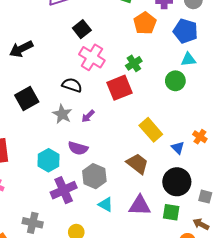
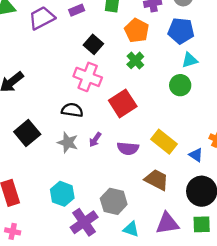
black square: (82, 29) -> (93, 44), moved
green cross: (134, 63) -> (135, 60), moved
purple semicircle: (78, 148) -> (128, 148), moved

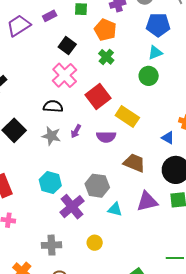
blue pentagon: (181, 31) -> (158, 25), moved
pink cross: (88, 77) -> (65, 75), turned 30
yellow rectangle: (164, 142) -> (127, 116), moved

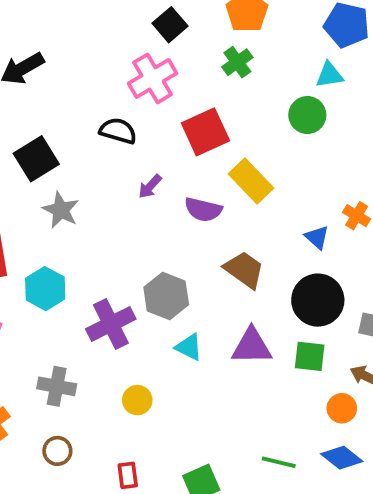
gray star: (51, 136) -> (61, 210), moved
cyan hexagon: (50, 183) -> (45, 289), moved

